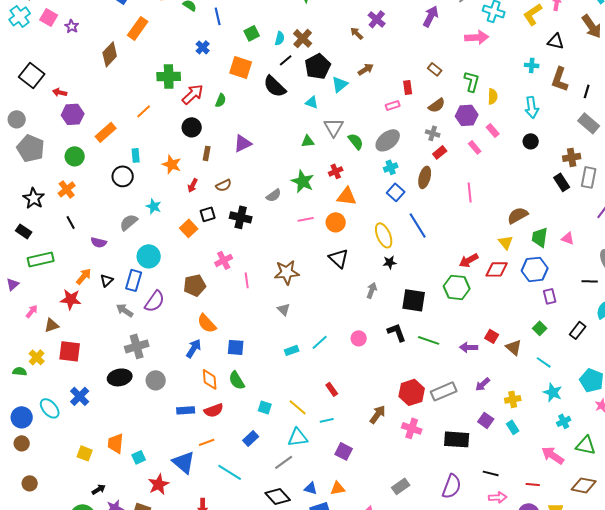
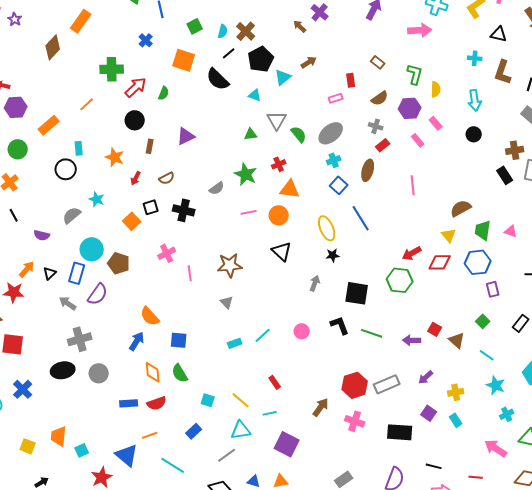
brown pentagon: (195, 285) -> (119, 263), moved, turned 30
purple square: (344, 451) -> (287, 444), size x1.4

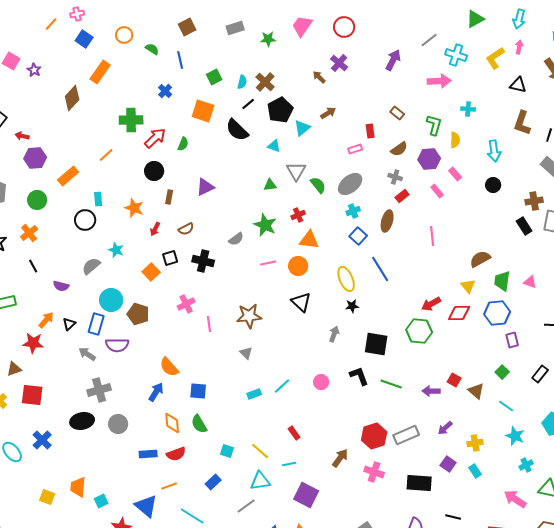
cyan cross: (475, 58) -> (468, 109), moved
purple semicircle: (98, 294) -> (117, 345), turned 55

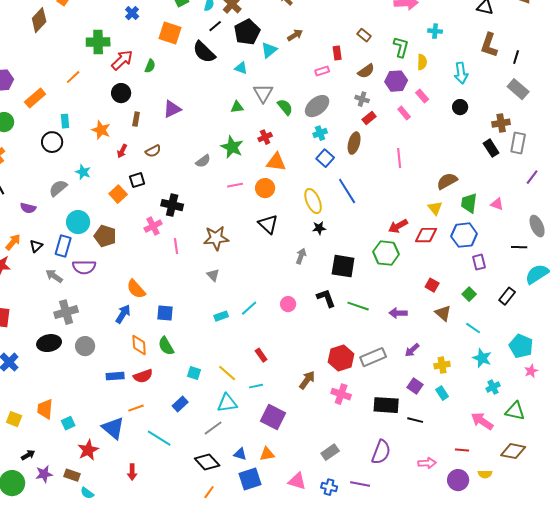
black cross: (203, 261) -> (172, 205), moved
red square: (454, 380) -> (432, 285), moved
black line: (453, 517) -> (415, 420), moved

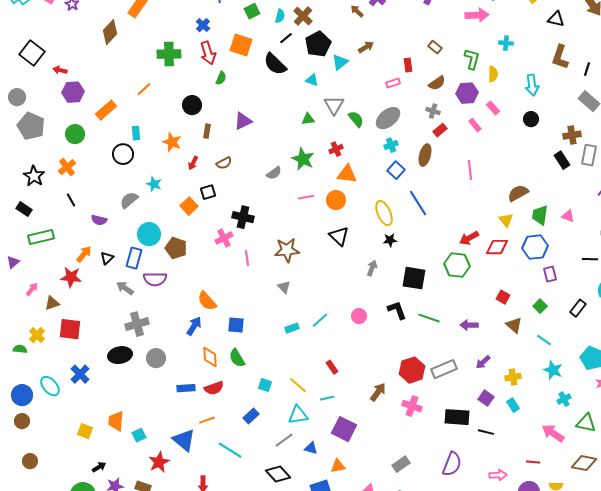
red arrow: (122, 60) -> (208, 53), moved, turned 115
blue triangle: (240, 454) -> (311, 448), moved

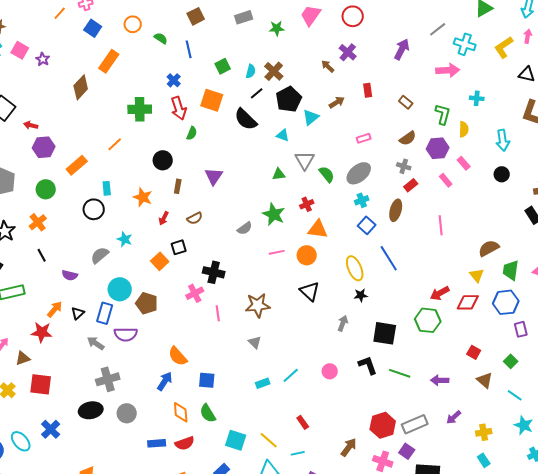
red rectangle: (408, 65) -> (368, 90), moved
purple triangle: (243, 121) -> (214, 176), turned -30
cyan square: (265, 385) -> (236, 440), size x1.5
purple square: (486, 398) -> (407, 451), moved

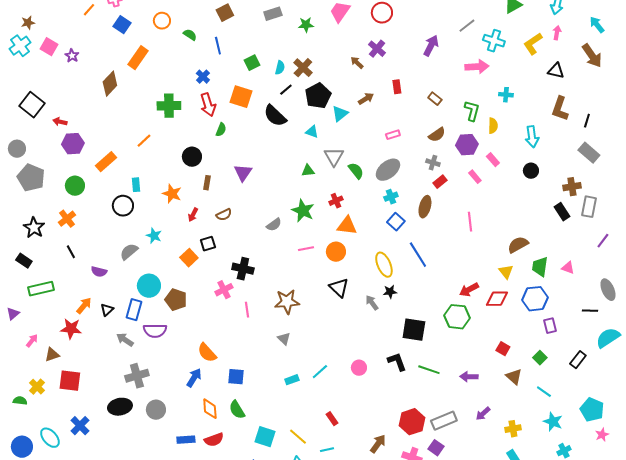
gray arrow: (343, 323) -> (372, 303), moved, turned -56

